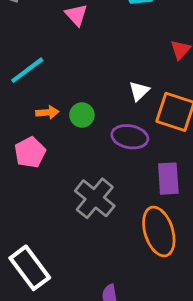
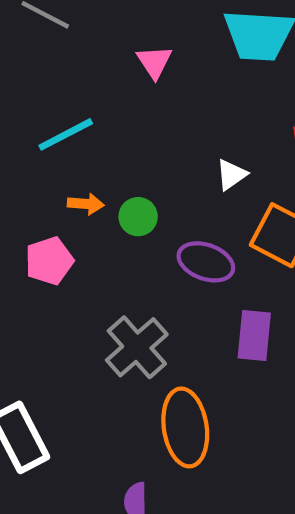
white triangle: (139, 91) -> (231, 175), moved
orange ellipse: (159, 231) -> (185, 427), moved

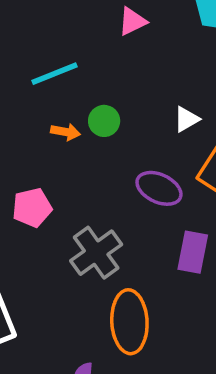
pink triangle: (154, 62) -> (132, 21), turned 32
green circle: (138, 217) -> (104, 121), moved
pink pentagon: (49, 261) -> (32, 208), moved

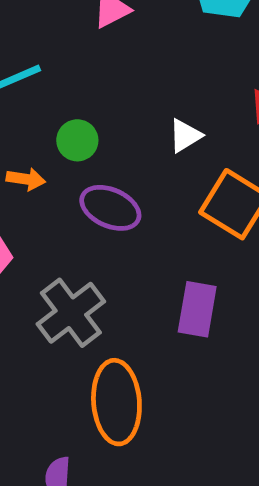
orange arrow: (66, 132) -> (26, 179), moved
purple ellipse: (159, 188) -> (110, 208), moved

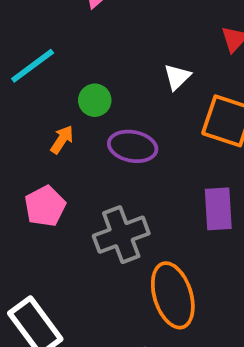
orange arrow: (26, 179) -> (62, 140), turned -52
gray cross: (71, 313) -> (121, 235), turned 30

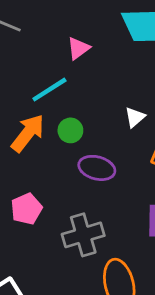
cyan line: (33, 66) -> (49, 90), moved
orange arrow: (62, 140) -> (28, 133), moved, size x1.8

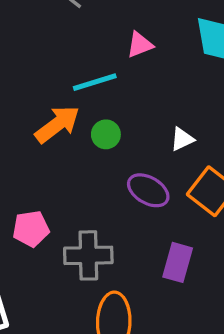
purple ellipse: (97, 168) -> (148, 190), moved
pink pentagon: (26, 209) -> (31, 229), moved

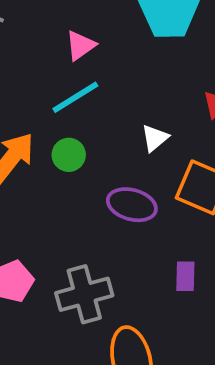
cyan line: (95, 82) -> (75, 97), moved
purple rectangle: (178, 262) -> (185, 276), size x0.7

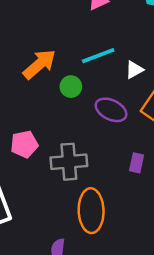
cyan line: (75, 97) -> (98, 56), moved
green circle: (69, 155) -> (71, 87), moved

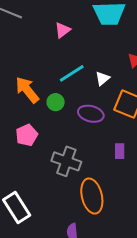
orange arrow: (39, 64) -> (27, 90), turned -76
pink pentagon: (24, 144) -> (27, 135), moved
gray cross: (69, 162) -> (66, 161), turned 36

